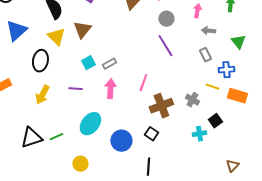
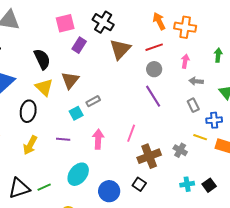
gray rectangle: (109, 64) -> (93, 101), moved
black square: (215, 121) -> (209, 185), moved

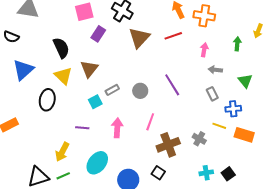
gray circle: (154, 69) -> (140, 91), moved
yellow arrow: (30, 145) -> (62, 152), moved

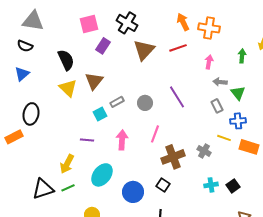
black semicircle: (11, 37) -> (25, 46), moved
blue triangle: (23, 70) -> (22, 74), moved, size x0.7
green triangle: (245, 81) -> (238, 93), moved
black ellipse: (47, 100) -> (31, 114), moved

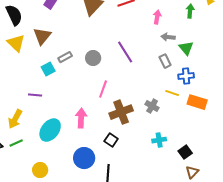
pink arrow: (122, 140) -> (81, 118), moved
black square: (233, 186) -> (185, 152), moved
blue circle: (133, 192) -> (84, 158), moved

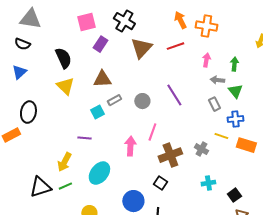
green arrow: (190, 11) -> (234, 64), moved
brown triangle: (42, 36) -> (102, 79), moved, turned 48
pink arrow: (81, 118) -> (130, 146), moved

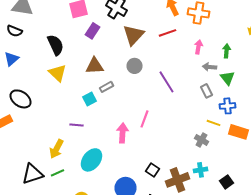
gray circle: (142, 101) -> (134, 66), moved
black ellipse: (28, 112) -> (20, 99), turned -65
gray cross: (201, 149) -> (202, 140), moved
brown cross: (170, 155) -> (178, 180), moved

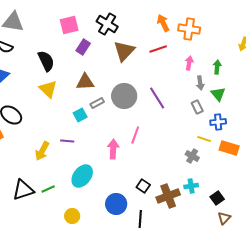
gray circle: (134, 66) -> (124, 96), moved, size x1.6
gray arrow: (210, 67) -> (200, 83), turned -104
yellow arrow: (56, 149) -> (42, 151), moved

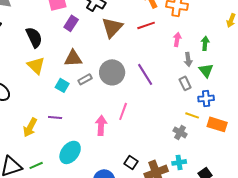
cyan square: (80, 115) -> (62, 85), moved, turned -32

